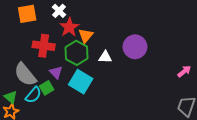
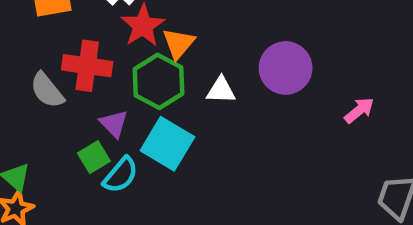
pink arrow: (184, 71) -> (359, 110), moved
gray semicircle: (25, 74) -> (47, 90), moved, size x0.7
cyan semicircle: (33, 95) -> (121, 175), moved

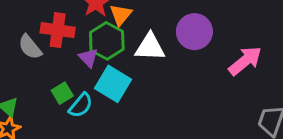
white triangle: (221, 90) -> (150, 47), size x1.5
pink arrow: (359, 110) -> (245, 61), size x1.6
purple triangle: (114, 124) -> (88, 58), moved

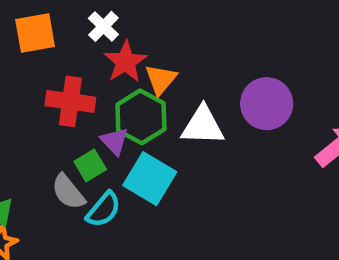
gray semicircle: (30, 47) -> (68, 192), moved
green square: (62, 93) -> (90, 165), moved

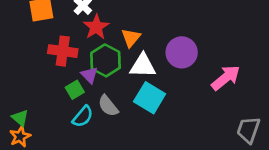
orange triangle: (161, 79) -> (131, 38), moved
cyan square: (150, 179) -> (150, 98), moved
gray semicircle: (68, 192) -> (108, 106), moved

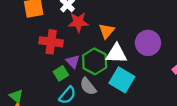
red star: (96, 27) -> (78, 22), turned 30
green hexagon: (105, 60) -> (95, 61), moved

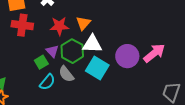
red star: (78, 22) -> (59, 26), moved
red cross: (51, 42) -> (22, 25), moved
purple circle: (148, 43) -> (127, 56), moved

